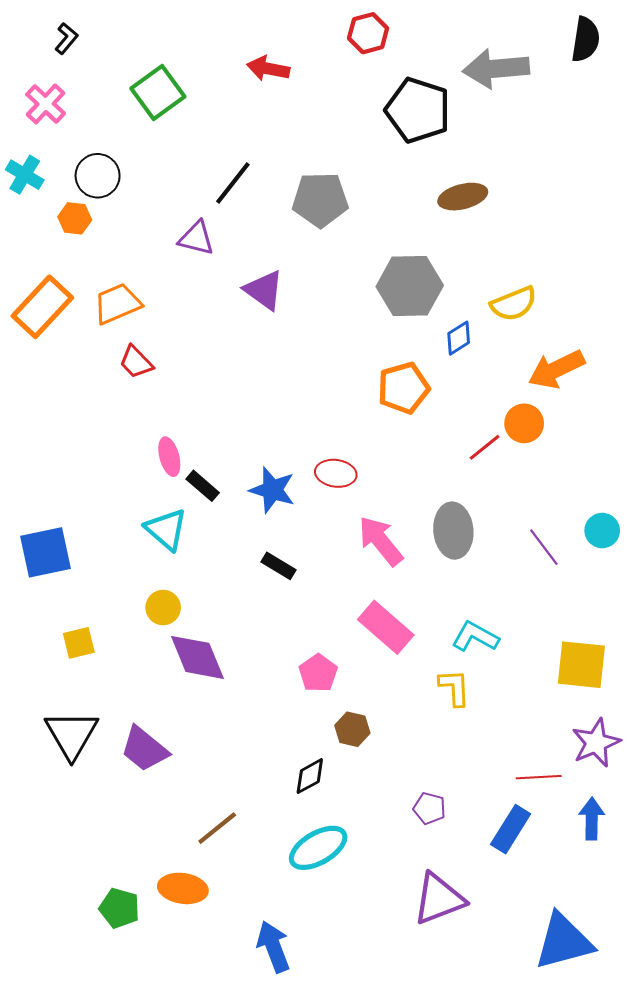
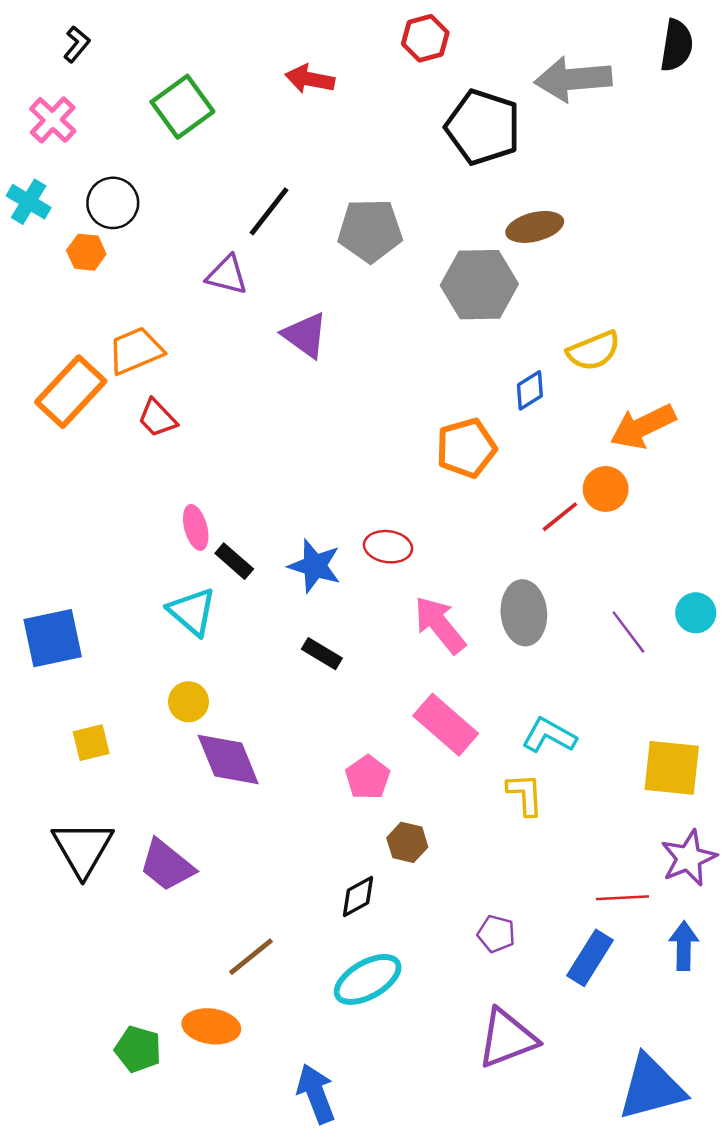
gray hexagon: (410, 286) -> (479, 285), moved
orange rectangle: (42, 307) -> (71, 392), moved

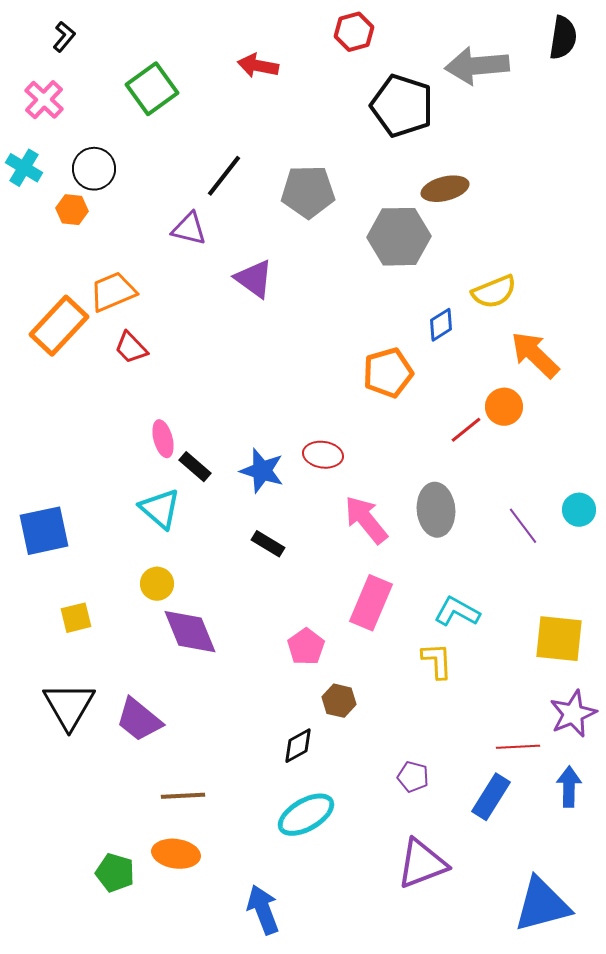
orange arrow: (643, 426) -> (535, 355), turned 70
pink rectangle: (446, 725) -> (371, 603), turned 72
brown line: (251, 957) -> (183, 796), moved, turned 36

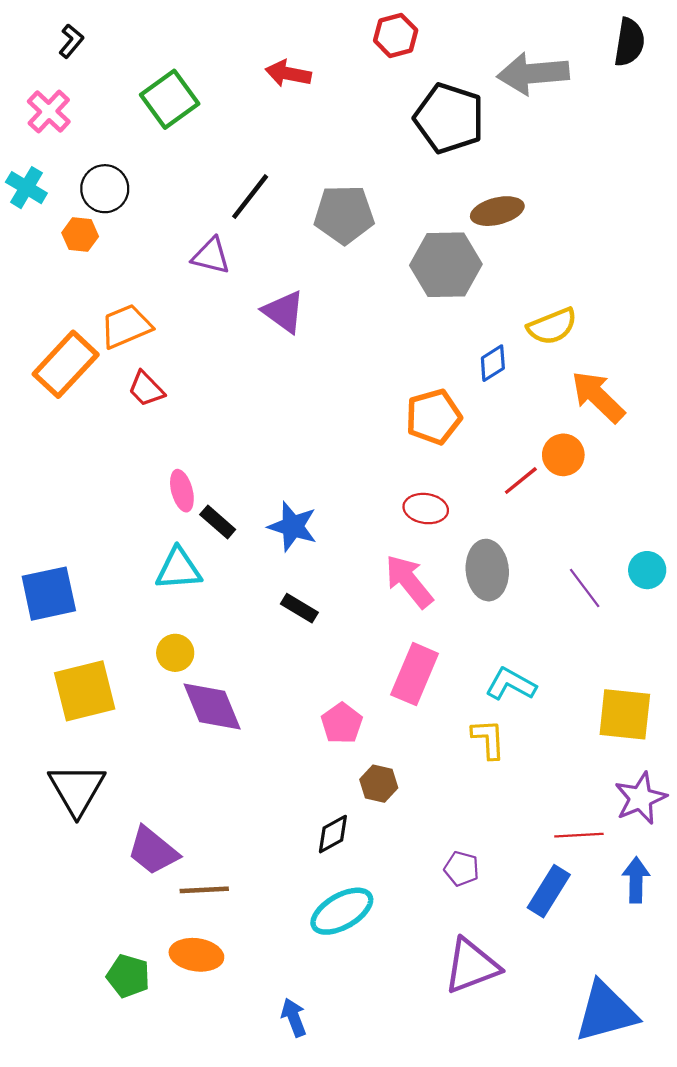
red ellipse: (323, 455) -> (426, 509), moved
cyan triangle: (160, 509) -> (179, 569), turned -45
yellow square: (76, 618) -> (85, 691), size x1.8
purple trapezoid: (139, 720) -> (153, 851), moved
blue arrow: (263, 910) -> (294, 1017), size x0.7

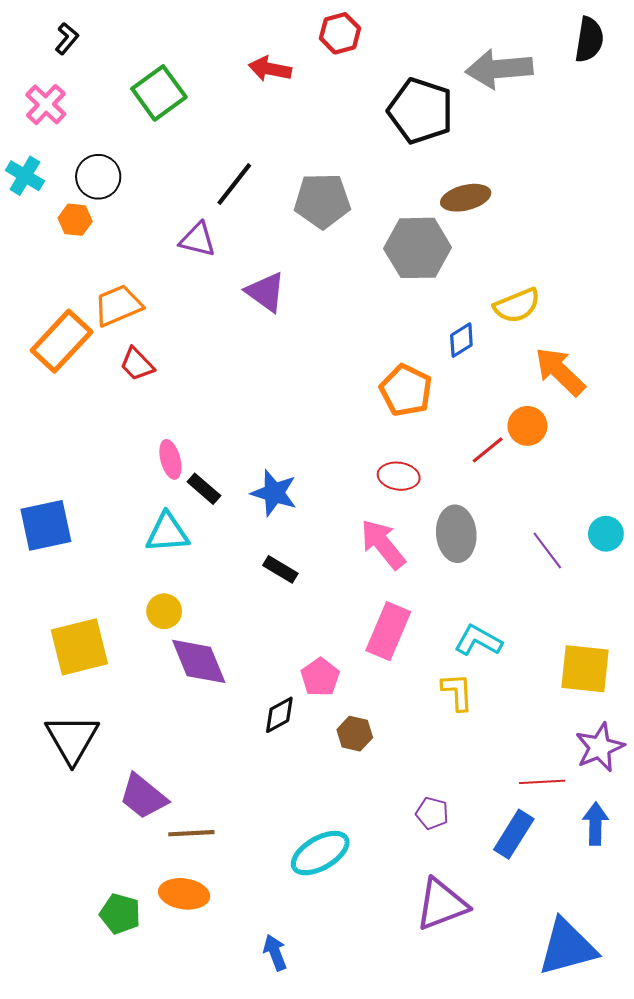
red hexagon: (396, 35) -> (340, 33), moved
orange pentagon: (434, 417) -> (406, 390), turned -30
blue square: (49, 594) -> (46, 525), moved
black diamond: (333, 834) -> (279, 715), moved

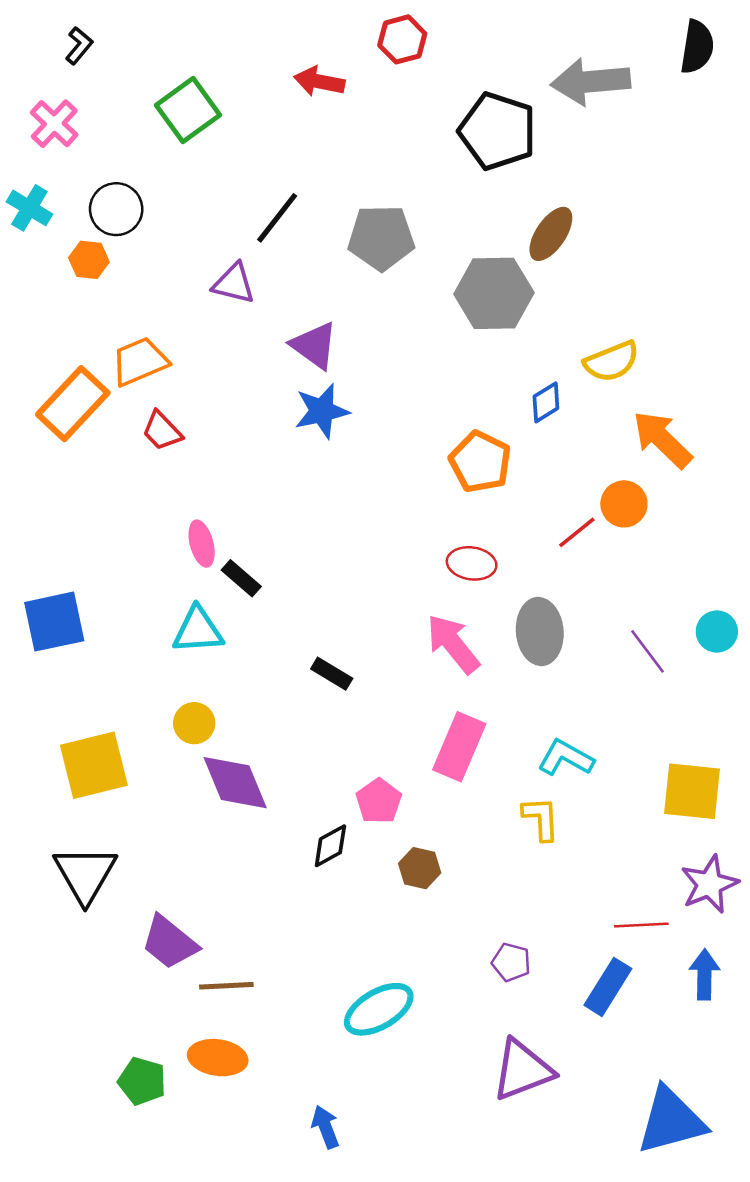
brown ellipse: (466, 198) -> (551, 234), turned -42
blue star: (274, 493) -> (322, 411), moved, turned -30

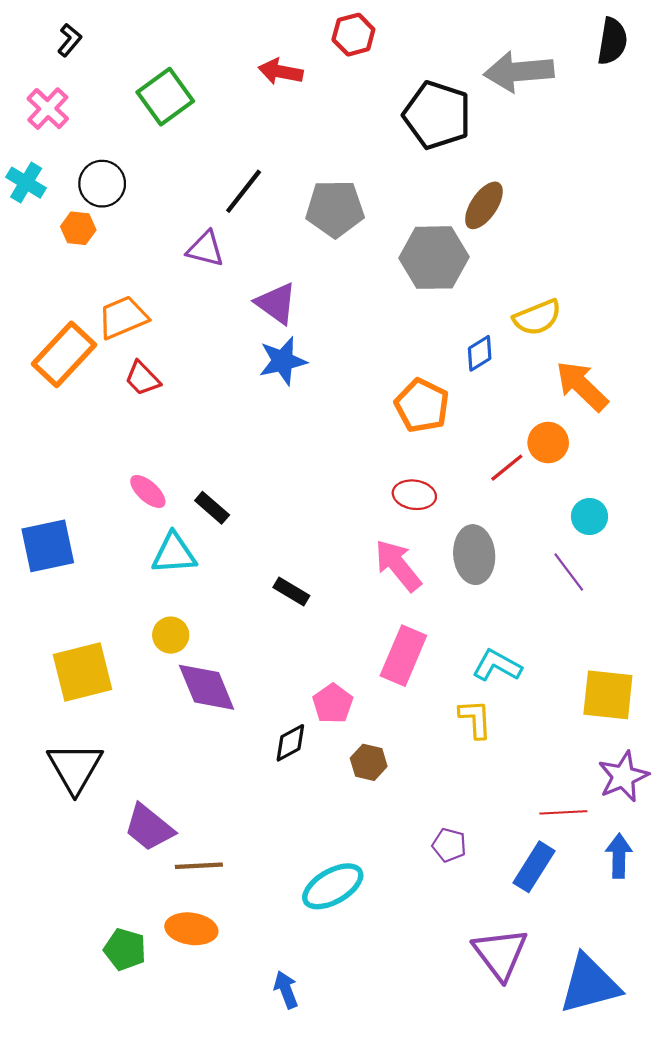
pink ellipse: (202, 544) -> (148, 491), moved, turned -33
cyan circle: (717, 632) -> (589, 516), moved
purple triangle: (522, 1070) -> (500, 954), moved, turned -46

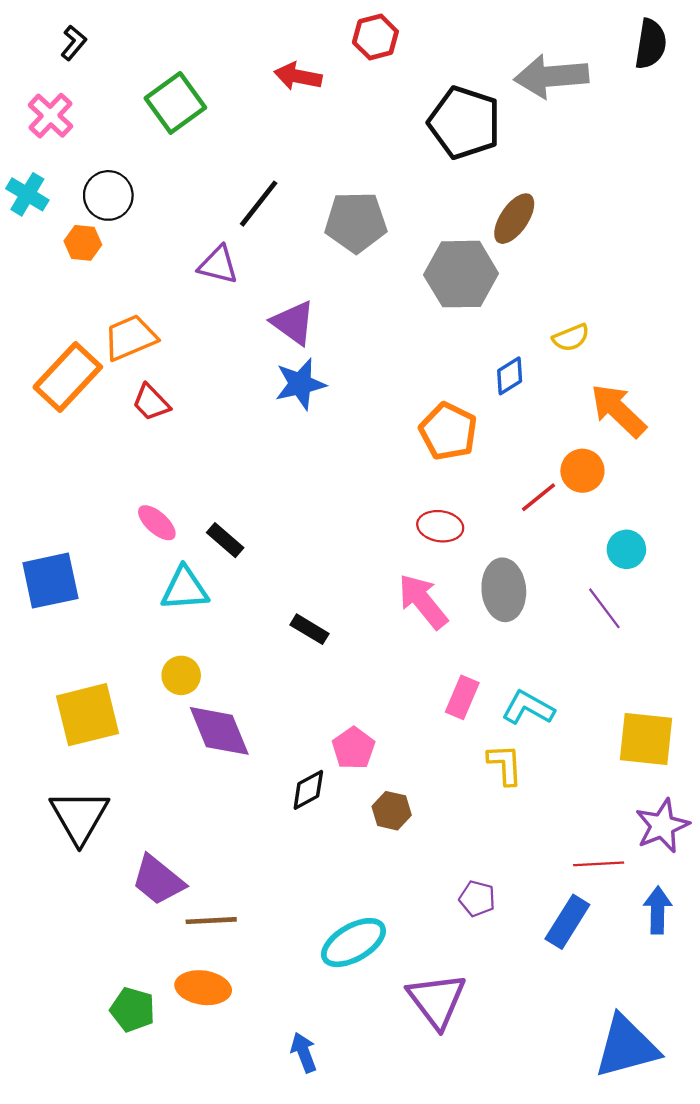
yellow semicircle: (537, 317) -> (571, 338), size x0.7
pink rectangle: (403, 656) -> (462, 697), moved, size x0.7
purple triangle: (500, 954) -> (437, 1000), moved

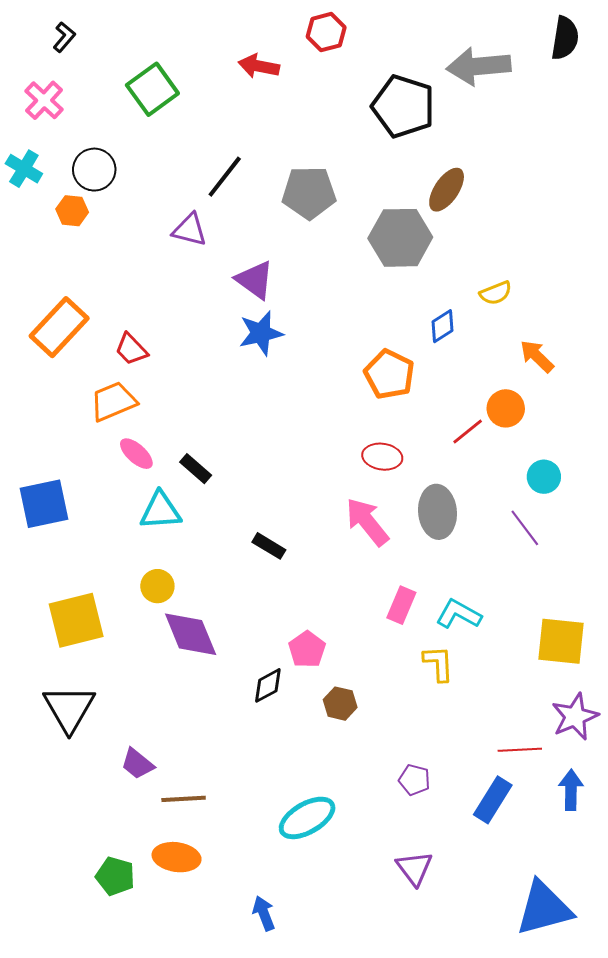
orange trapezoid: (130, 338) -> (113, 401), moved
orange arrow: (618, 411) -> (537, 356), size x0.7
purple trapezoid: (158, 880) -> (137, 764), size x0.7
purple triangle: (437, 1000) -> (414, 868), moved, size x0.7

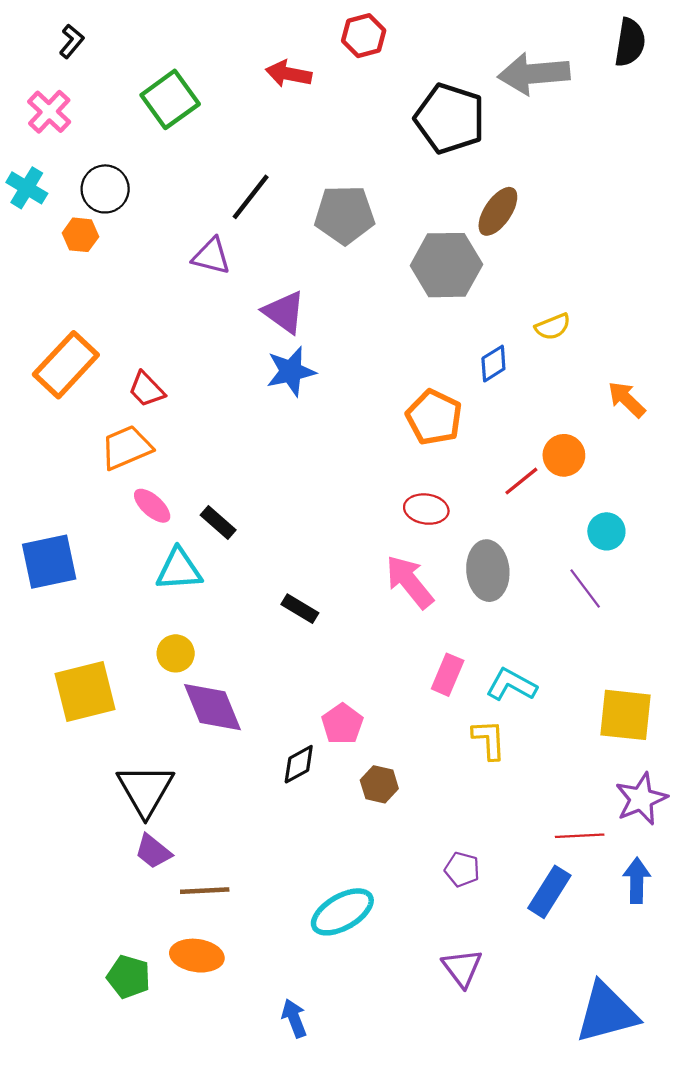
orange arrow: (537, 356) -> (627, 399), moved
black triangle: (69, 709) -> (145, 790), moved

